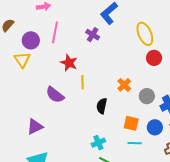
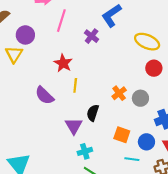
pink line: (55, 32) -> (61, 21), moved
yellow ellipse: (145, 34) -> (147, 42), turned -50
gray circle: (147, 96) -> (140, 98), moved
purple triangle: (35, 127) -> (74, 126), moved, turned -42
cyan line: (135, 143) -> (132, 159), moved

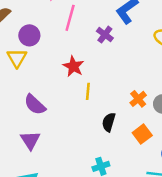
purple semicircle: (44, 95) -> (35, 105), moved
purple triangle: (74, 126) -> (30, 140), moved
orange square: (122, 135) -> (142, 134), moved, turned 35

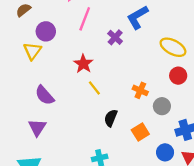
yellow line: (88, 91) -> (94, 88), turned -48
orange cross: (138, 99) -> (140, 90), moved, turned -32

